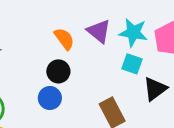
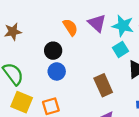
cyan square: (132, 64) -> (121, 49), turned 35
black circle: (58, 71) -> (53, 51), moved

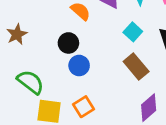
cyan square: (121, 49) -> (133, 32), moved

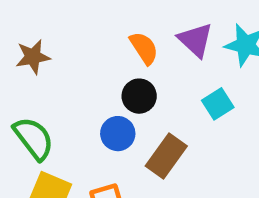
black circle: (68, 43) -> (139, 96), moved
brown rectangle: (136, 66) -> (166, 156), moved, turned 60

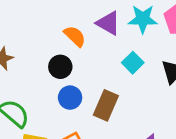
black circle: (139, 96) -> (60, 67), moved

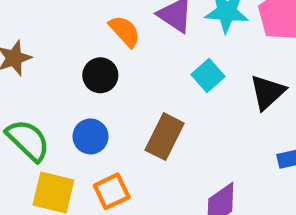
blue circle: (70, 98) -> (91, 136), moved

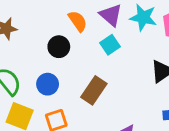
cyan square: (208, 76) -> (110, 45), moved

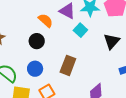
cyan square: (110, 45) -> (80, 30), moved

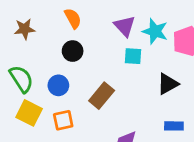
orange semicircle: (46, 20) -> (73, 18), moved
cyan square: (80, 30) -> (133, 56), turned 32

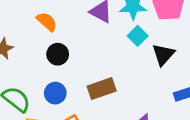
cyan square: (133, 56) -> (138, 36), moved, turned -30
brown rectangle: (102, 96) -> (102, 89), turned 50

